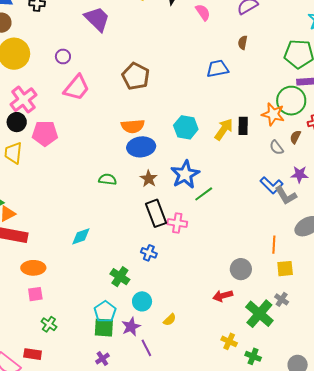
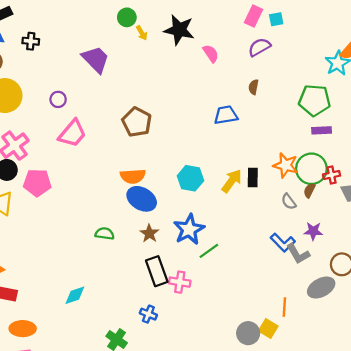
green circle: (291, 101) -> (311, 169), moved
blue ellipse: (141, 147) -> (142, 199), turned 36
yellow square: (285, 269) -> (268, 328), moved, turned 36

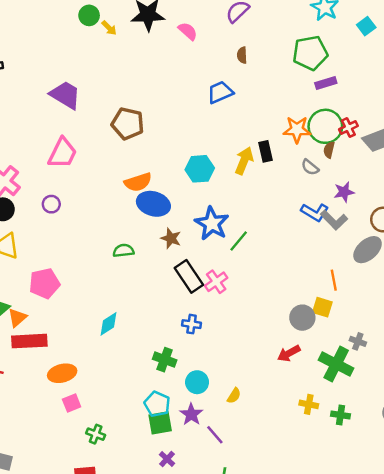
purple trapezoid: (96, 59) -> (65, 95), moved
purple circle: (58, 99) -> (51, 204), moved
pink pentagon: (37, 183) -> (44, 283), moved
pink cross: (180, 282) -> (216, 282), turned -30

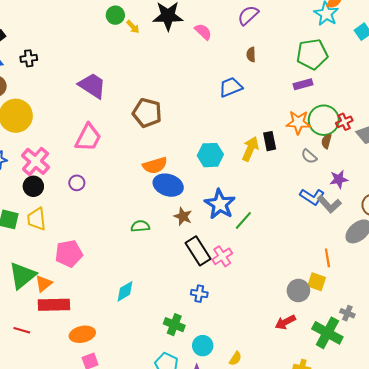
purple rectangle: (326, 83) -> (303, 84), moved

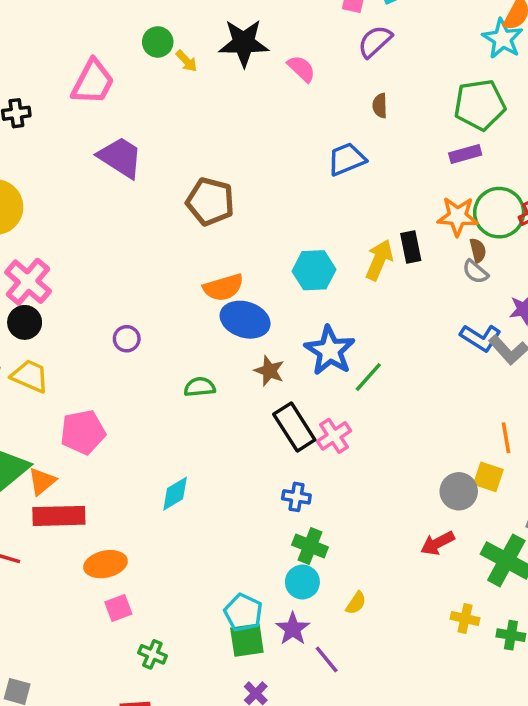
pink trapezoid: (88, 138) -> (93, 82), moved
brown semicircle: (326, 141) -> (478, 250), moved, turned 152
purple circle: (77, 183) -> (127, 339), moved
yellow trapezoid: (36, 219) -> (30, 376), turned 120
green cross: (174, 325) -> (310, 546), moved

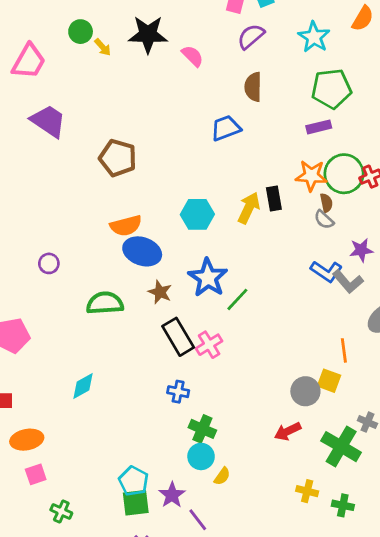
cyan star: (503, 39) -> (314, 37), moved
brown semicircle: (380, 106) -> (253, 87), size x1.5
green semicircle: (200, 387) -> (105, 303), size x1.5
green cross: (310, 546) -> (202, 429), moved
cyan circle: (302, 582) -> (201, 456), moved

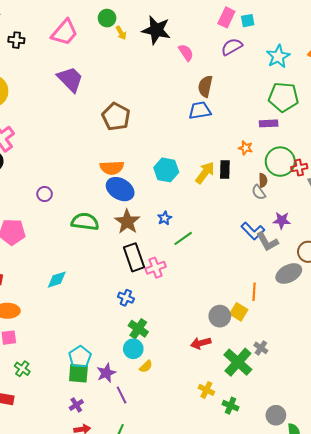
brown semicircle: (253, 87) -> (205, 86), moved
orange star: (311, 176) -> (246, 148), moved, size x0.6
purple circle: (49, 263) -> (45, 194), moved
blue star: (208, 278) -> (165, 218), size x0.5
brown star: (160, 292) -> (127, 222), size x1.4

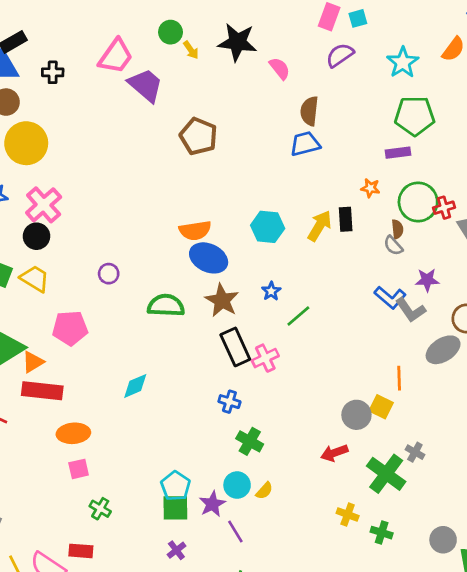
purple trapezoid: (70, 79) -> (146, 85), moved
brown pentagon: (116, 117) -> (198, 136), moved
cyan circle: (133, 349) -> (237, 485), moved

